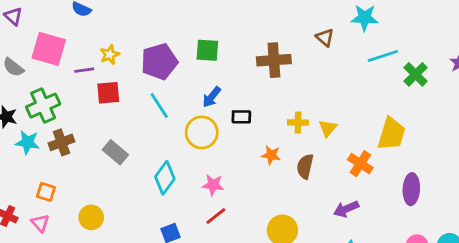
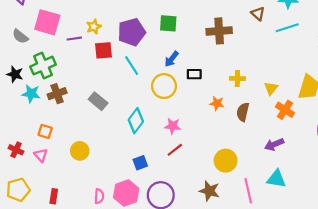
cyan line: (383, 56) -> (287, 28), moved
red square: (108, 93) -> (104, 50), moved
yellow triangle: (328, 128) -> (271, 88), moved

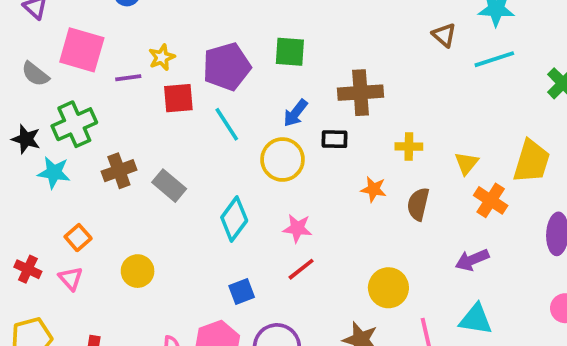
brown cross: (219, 31) -> (361, 93), moved
brown cross: (57, 94) -> (119, 171), moved
orange square: (45, 131) -> (78, 238), turned 32

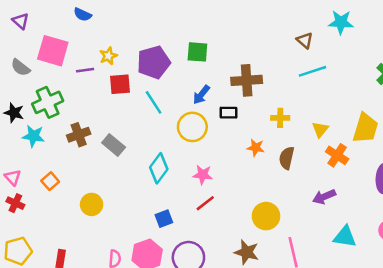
cyan line: (494, 59) -> (312, 71), moved
pink triangle: (71, 278) -> (13, 177), moved
cyan triangle: (476, 319) -> (345, 237), moved

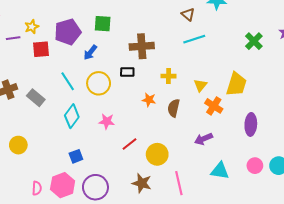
blue arrow: (201, 95) -> (90, 52), moved
cyan line: (154, 102) -> (68, 81), moved
red line: (205, 203) -> (129, 144), moved

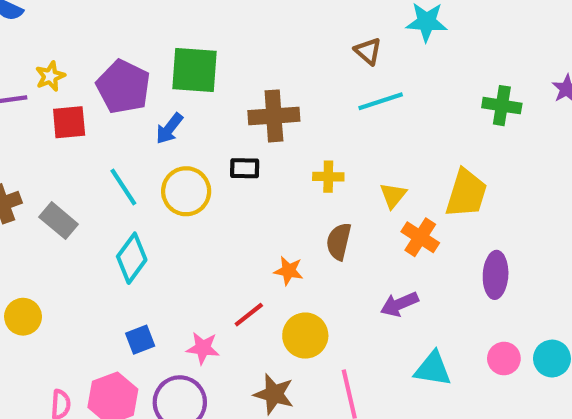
green square: (103, 24) -> (194, 70), size x1.4
purple pentagon: (68, 32) -> (123, 87), turned -30
green cross: (254, 41) -> (502, 106), turned -36
orange star: (149, 100) -> (289, 271), moved
pink star: (107, 121) -> (203, 348), moved

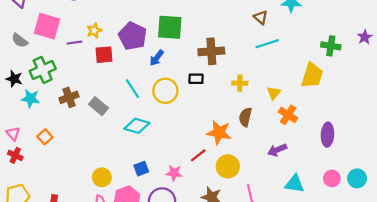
yellow trapezoid: (466, 193) -> (312, 75), moved
cyan diamond: (132, 258) -> (137, 126), turned 70
orange star: (289, 271) -> (219, 132), size x1.6
yellow circle: (23, 317) -> (102, 177), moved

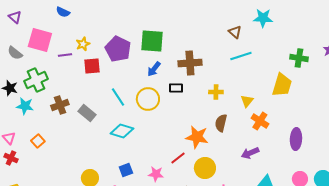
blue arrow: (157, 58) -> (154, 69), moved

